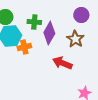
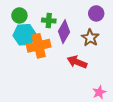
orange cross: (24, 47) -> (39, 46), size x1.6

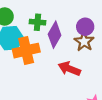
purple circle: (96, 13) -> (85, 27), moved

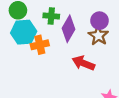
orange cross: (26, 51) -> (40, 45), size x0.7

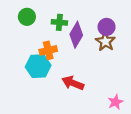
cyan hexagon: (24, 32) -> (38, 66), moved
red arrow: (83, 63) -> (73, 83), moved

